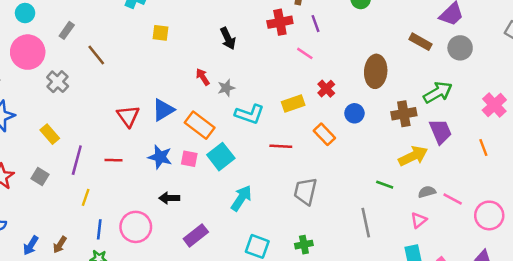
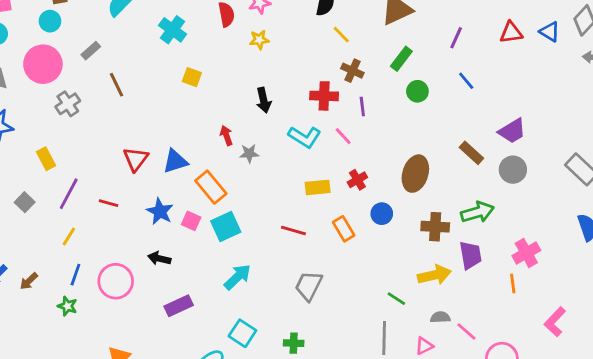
pink cross: (494, 105) -> (526, 253), moved
cyan L-shape: (250, 114) -> (305, 137), moved
gray line: (366, 223) -> (384, 338), moved

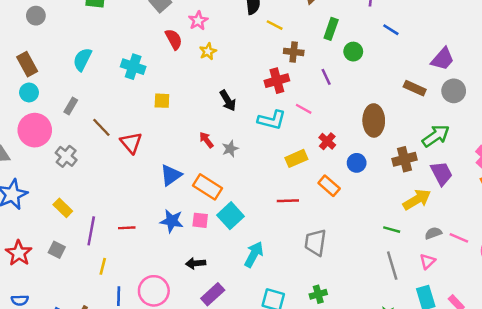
purple line: (362, 106) -> (326, 77), moved
red triangle: (136, 159) -> (131, 143), moved
black arrow: (159, 258) -> (196, 263), moved

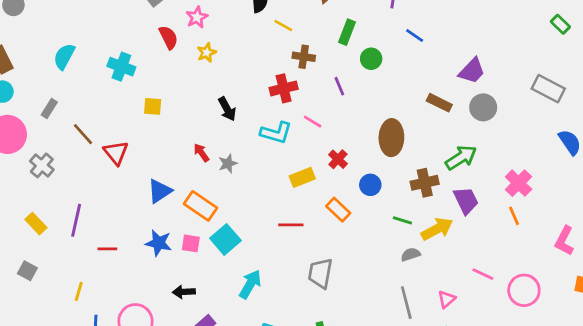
green line: (392, 230) -> (402, 220), moved
purple line: (91, 231) -> (76, 220), moved
gray semicircle: (433, 233) -> (411, 254), moved

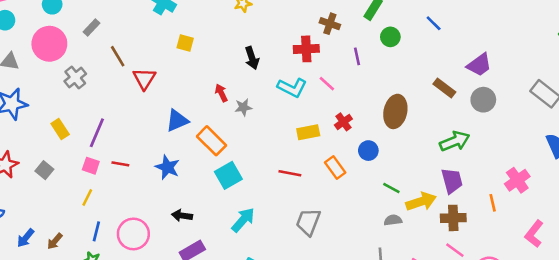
brown cross: (425, 183) -> (453, 218), moved
pink cross: (519, 183) -> (517, 180), moved
pink square: (191, 243) -> (91, 166), moved

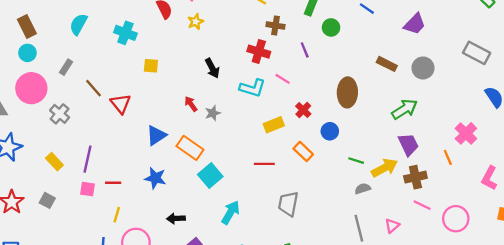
red cross: (306, 49) -> (259, 52), turned 30
purple trapezoid: (479, 65) -> (415, 24), moved
yellow line: (87, 197) -> (117, 215), moved

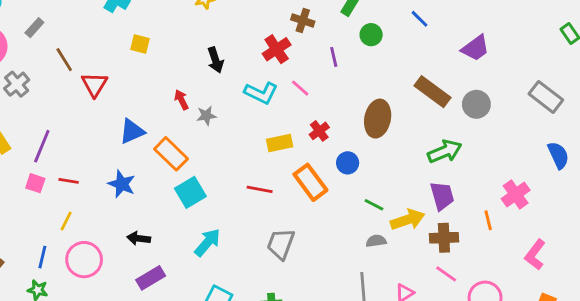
red cross: (259, 52) -> (277, 49), turned 30
brown rectangle: (387, 64) -> (432, 92), size x1.4
orange rectangle: (303, 151) -> (310, 182), size x1.4

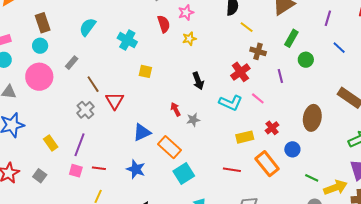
gray cross: (17, 84) -> (85, 110), moved

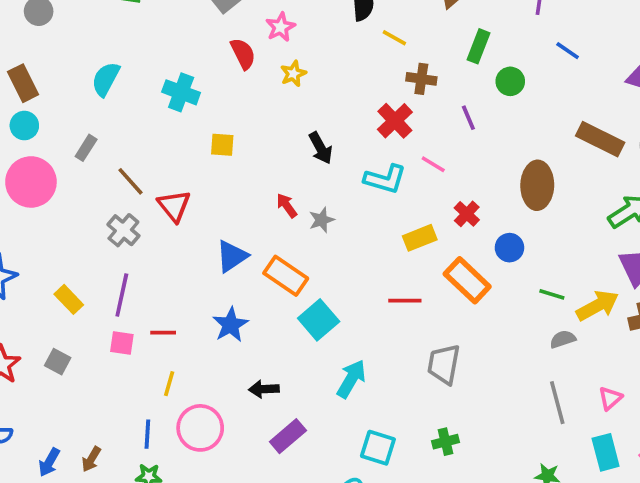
blue star: (136, 169) -> (231, 325), turned 30

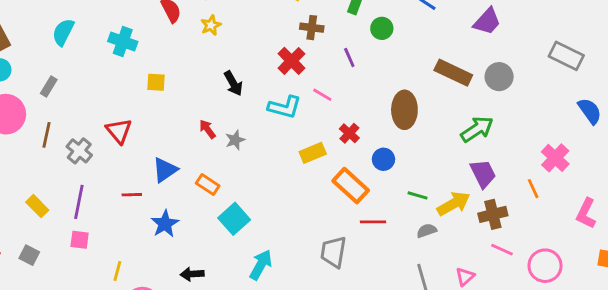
brown line: (131, 181) -> (46, 135), moved, turned 55
orange rectangle: (286, 276) -> (208, 184), size x0.7
red line: (405, 301) -> (373, 222), moved
red line: (163, 333) -> (132, 195), moved

